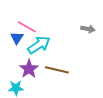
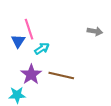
pink line: (27, 27) -> (29, 29), turned 42
cyan arrow: (39, 45) -> (42, 49), size x0.6

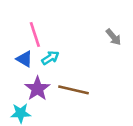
gray arrow: (95, 31) -> (113, 37), turned 40
blue triangle: (18, 41) -> (24, 59), moved, turned -32

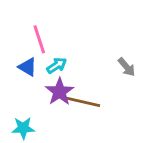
gray arrow: (113, 37) -> (127, 67), moved
purple star: (37, 89) -> (60, 92), moved

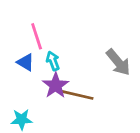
cyan arrow: (57, 66) -> (53, 61), turned -78
gray arrow: (127, 67) -> (118, 62), size x1.5

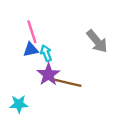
blue triangle: (26, 62) -> (31, 50), moved, turned -42
gray arrow: (118, 62) -> (97, 41), moved

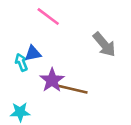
pink line: (32, 32) -> (48, 16), moved, turned -35
cyan arrow: (46, 53) -> (21, 62), moved

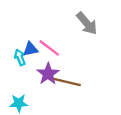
pink line: (48, 16) -> (49, 48), moved
gray arrow: (104, 45) -> (87, 23), moved

